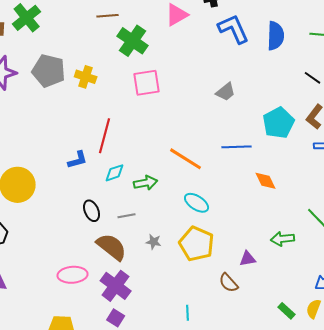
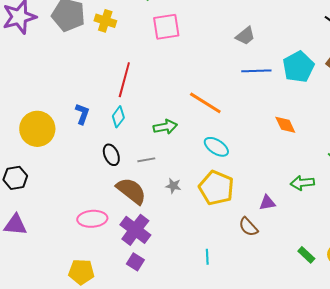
blue line: (237, 147) -> (256, 71), moved
blue L-shape: (78, 160) -> (82, 114), moved, turned -55
cyan diamond: (115, 173) -> (118, 117), moved, turned -35

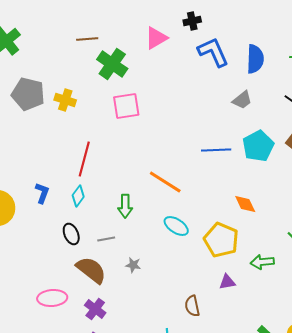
gray trapezoid: (245, 36) -> (242, 100), moved
green arrow: (165, 127) -> (125, 206), turned 100
yellow pentagon: (216, 188) -> (221, 240), moved
brown semicircle: (248, 227) -> (192, 306), moved, turned 30
purple cross: (135, 230) -> (95, 309), size x0.7

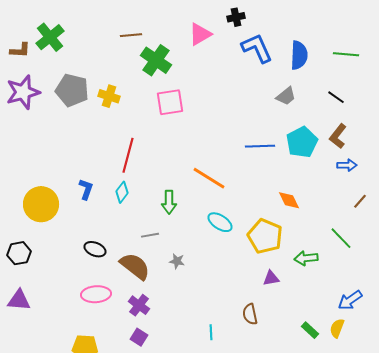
black ellipse: (71, 234) -> (95, 249), moved, turned -45
brown semicircle: (192, 306) -> (250, 314), moved

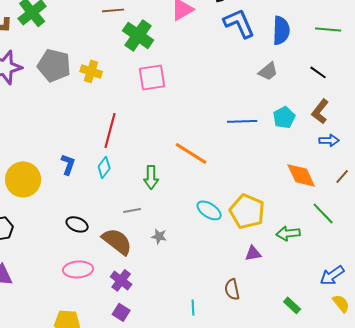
cyan pentagon: (302, 142) -> (284, 117), size x0.7
orange diamond: (289, 200) -> (301, 175), moved, size x1.4
cyan ellipse: (220, 222) -> (209, 210), moved
yellow semicircle: (337, 328) -> (341, 303), moved, turned 120

